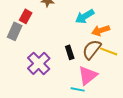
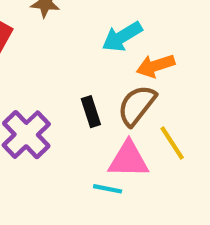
yellow line: (109, 51) -> (172, 143), moved, turned 36
pink triangle: (88, 75) -> (128, 160), turned 40

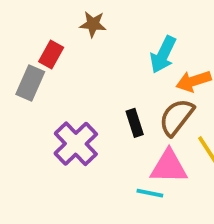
cyan arrow: (122, 37) -> (163, 55), turned -33

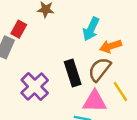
black rectangle: (135, 123) -> (73, 73), size x1.5

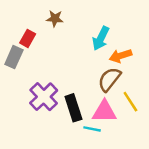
black rectangle: (73, 73) -> (73, 108), moved

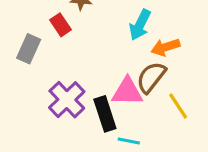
red rectangle: (28, 38) -> (60, 25), moved, turned -63
pink triangle: (104, 112) -> (127, 92), moved

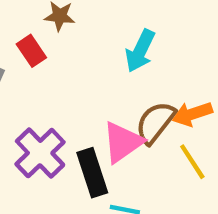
orange arrow: (165, 47) -> (192, 114), moved
pink triangle: (127, 92) -> (123, 142), turned -36

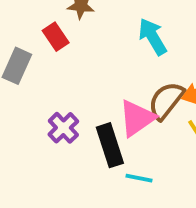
cyan arrow: (140, 51) -> (153, 37), turned 123
purple cross: (40, 153) -> (63, 128), size x0.7

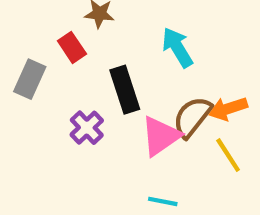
purple cross: (63, 128) -> (87, 128), moved
black rectangle: (110, 145) -> (125, 90), moved

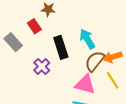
cyan arrow: (177, 47) -> (87, 39), moved
gray rectangle: (30, 79) -> (13, 42), turned -66
pink triangle: (161, 136) -> (85, 84), moved, turned 50

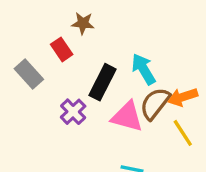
black rectangle: (61, 47) -> (103, 82), turned 45
pink triangle: (85, 84) -> (127, 117), moved

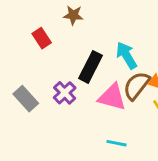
red rectangle: (62, 49) -> (42, 38), moved
gray rectangle: (29, 74) -> (26, 99), moved

